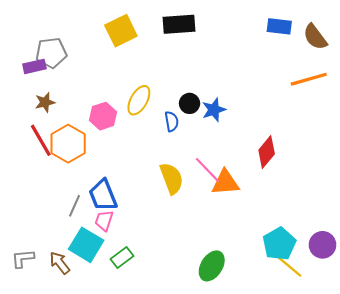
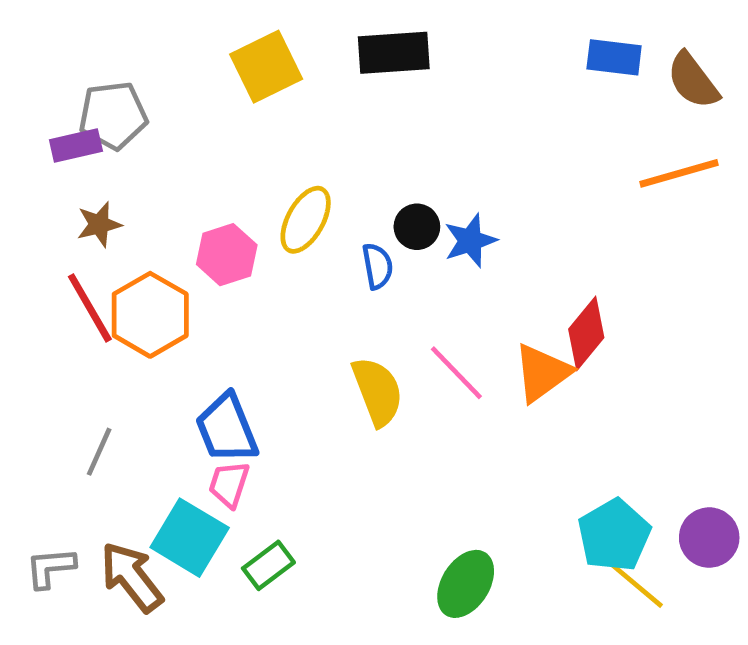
orange triangle: (225, 183) -> (542, 373), moved, turned -32
gray line: (74, 206) -> (99, 452), moved
brown arrow: (60, 263) -> (132, 577), size x1.4

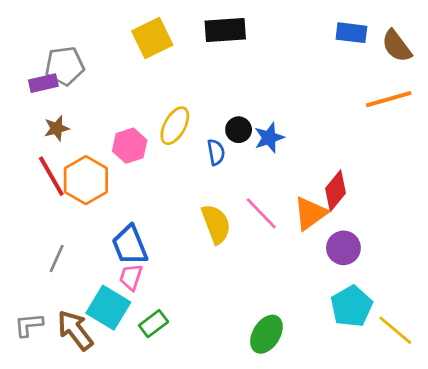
purple circle: (709, 538) -> (343, 248), moved
yellow line: (635, 584) -> (395, 330), moved

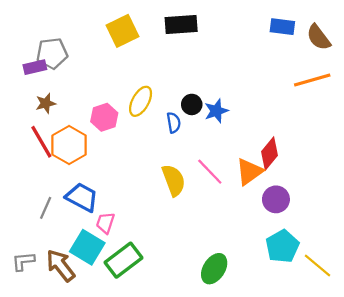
blue trapezoid: (130, 245) -> (82, 197), moved, turned 140
green rectangle: (154, 324) -> (123, 260), size x1.6

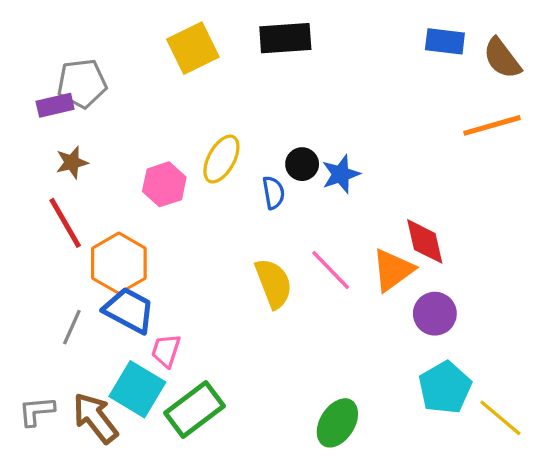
orange hexagon: (69, 145) -> (119, 263), moved
red diamond: (270, 154) -> (425, 241), turned -52

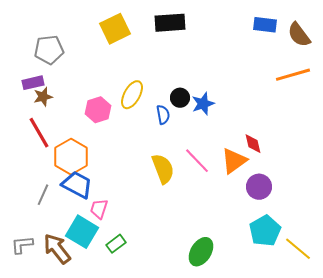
purple rectangle: (55, 105) -> (33, 83), moved
red diamond: (425, 241) -> (253, 144), size x0.7
green rectangle: (195, 409) -> (116, 244), size x0.6

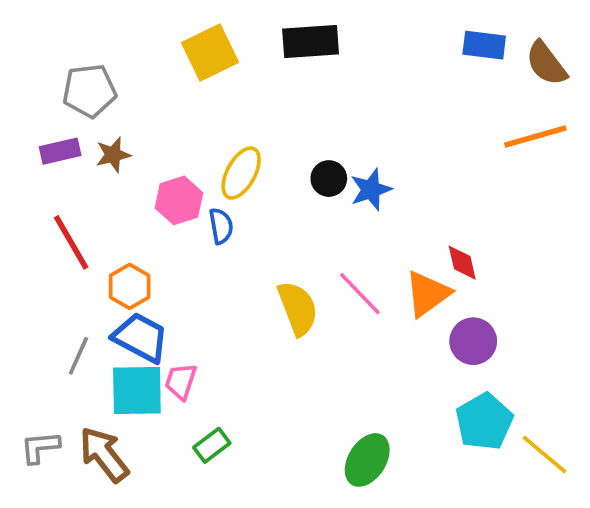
brown star: (43, 97) -> (113, 155), moved
blue semicircle: (163, 115) -> (221, 226), moved
orange hexagon: (71, 157) -> (130, 286), size x0.7
cyan square: (82, 232) -> (137, 391), moved, turned -32

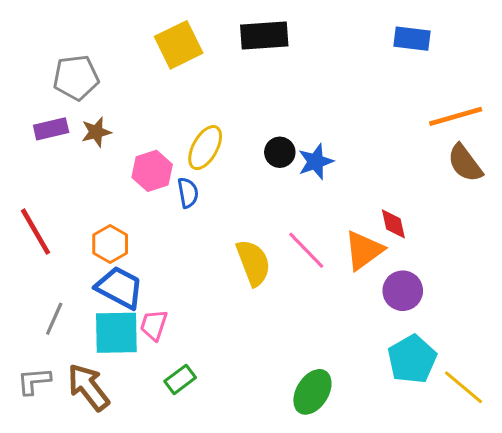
brown semicircle: (546, 63) -> (465, 163), moved
red line: (71, 242) -> (35, 232), moved
gray line: (78, 356) -> (54, 319), moved

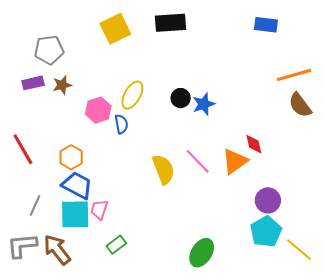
purple circle: (403, 291) -> (268, 200), moved
gray L-shape: (34, 381) -> (22, 246), size x1.4

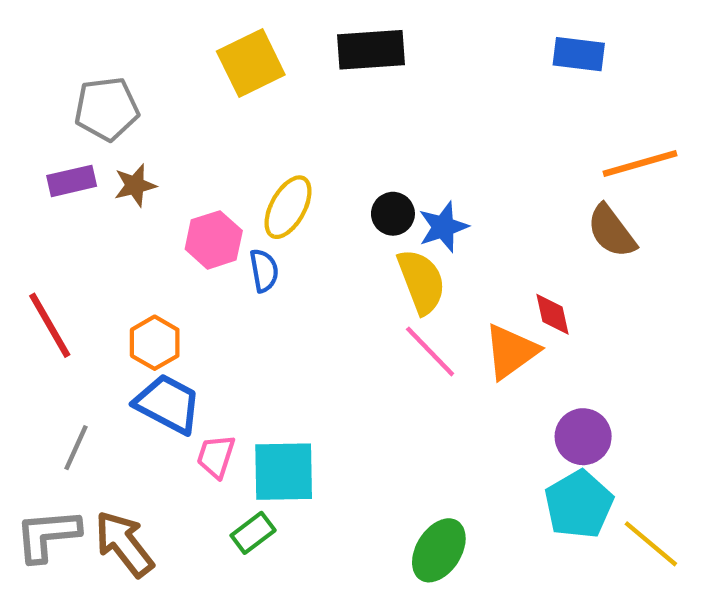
brown semicircle: (300, 105) -> (612, 231), moved
yellow semicircle: (164, 169) -> (421, 281), moved
cyan square: (75, 214) -> (284, 472), moved

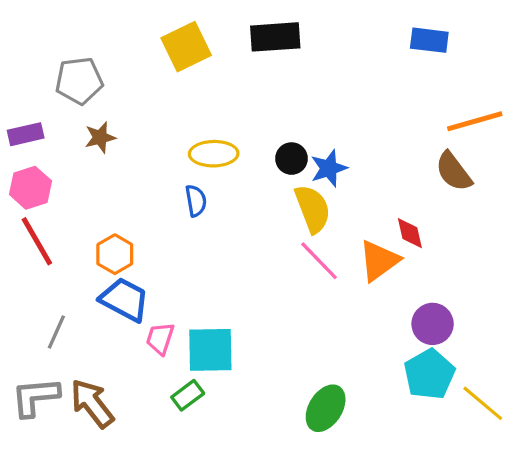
purple rectangle: (72, 181) -> (26, 134), moved
yellow ellipse: (288, 207) -> (214, 154), turned 60
pink hexagon: (214, 240) -> (30, 188), moved

